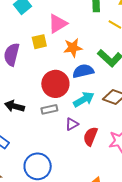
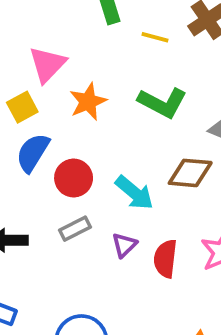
blue semicircle: (83, 71) -> (33, 153), moved, turned -30
red circle: (55, 84) -> (74, 178), size x0.7
cyan arrow: (84, 99) -> (134, 193), turned 85

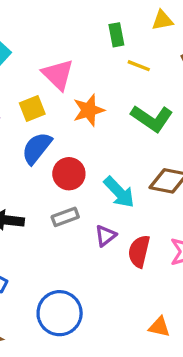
yellow line: (155, 37) -> (139, 66), moved
pink triangle: (47, 64) -> (58, 75), turned -36

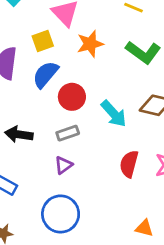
purple triangle: (105, 236) -> (63, 165), moved

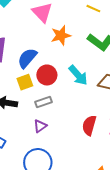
yellow square: (43, 41) -> (25, 82), moved
cyan arrow: (114, 114) -> (78, 75), moved

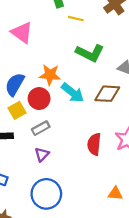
orange star: (61, 35) -> (50, 75), moved, turned 30

